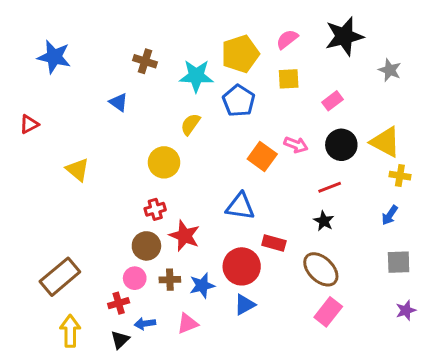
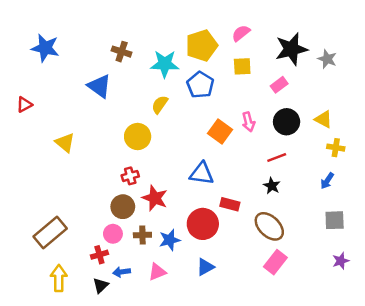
black star: (344, 36) -> (291, 49), moved
blue triangle: (119, 102) -> (99, 86), size x1.5
yellow triangle: (385, 142) -> (323, 119), size x0.7
pink arrow: (296, 145) -> (248, 122), turned 54
blue triangle: (245, 305) -> (205, 267), moved

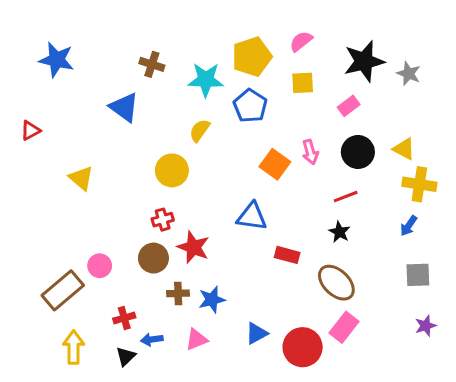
yellow cross: (336, 148) -> (419, 184), size x1.5
red circle: (203, 224) -> (303, 347), moved
pink circle: (113, 234) -> (100, 266), moved

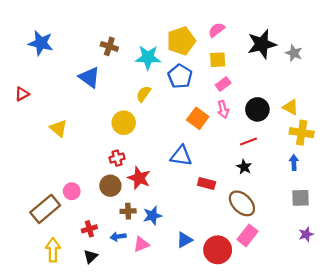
pink rectangle: (349, 106) -> (223, 84), moved
blue arrow: (409, 226) -> (294, 162), turned 144
blue arrow: (152, 340) -> (118, 237), moved

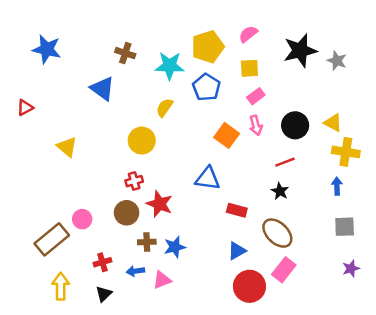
blue triangle: (184, 240) -> (237, 251), moved

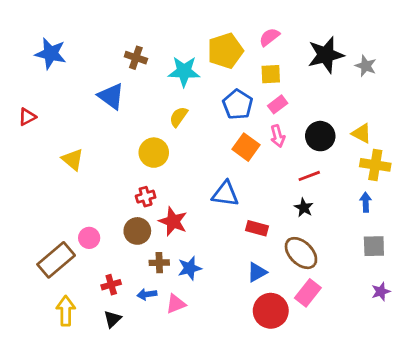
blue pentagon: (206, 87) -> (238, 104), moved

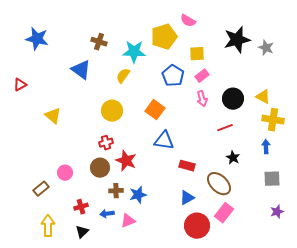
pink semicircle: (269, 37) -> (188, 21), moved, turned -112
yellow semicircle: (179, 117) -> (123, 76), moved
orange square: (246, 147) -> (155, 110), moved
black star: (304, 208) -> (233, 158), moved
brown rectangle: (56, 260) -> (41, 189), size x0.6

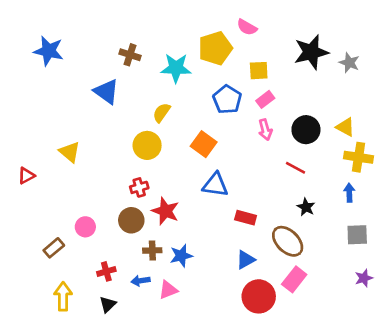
yellow semicircle: (123, 76) -> (162, 113), moved
red triangle: (20, 85) -> (26, 176), moved
red line: (225, 128) -> (295, 168), turned 49

